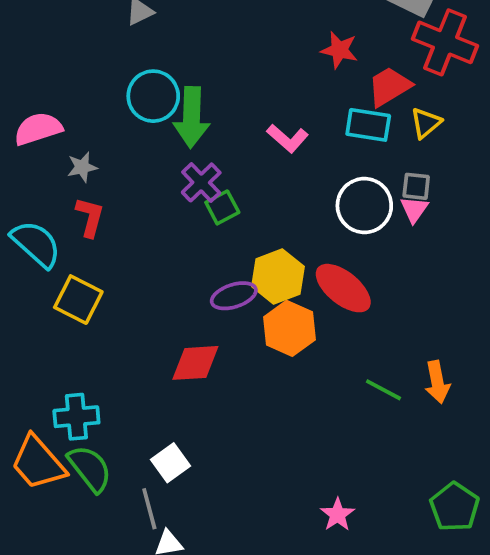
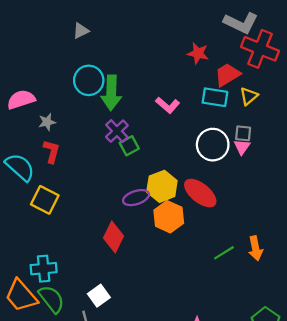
red diamond: (195, 363) -> (113, 237), turned -60
green line: (384, 390) -> (224, 253), turned -60

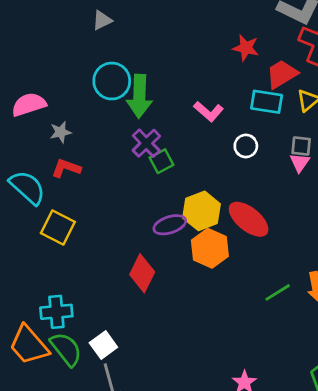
white circle: (213, 145) -> (246, 146), moved, size x0.6
red L-shape: (52, 151) -> (66, 168), turned -85
white square: (99, 296) -> (103, 345), moved

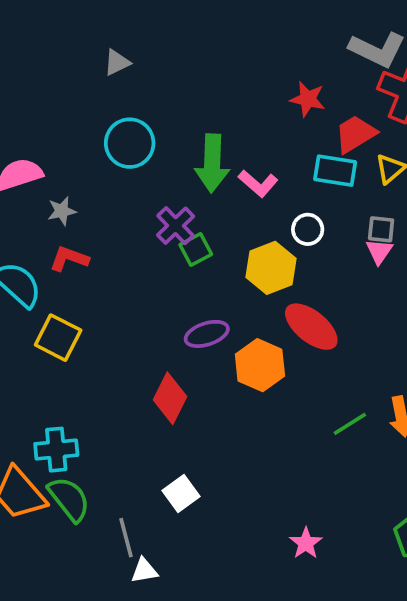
green arrow: (139, 96) -> (212, 163), moved
yellow hexagon: (202, 211) -> (271, 268), moved
white square: (103, 345) -> (181, 494), moved

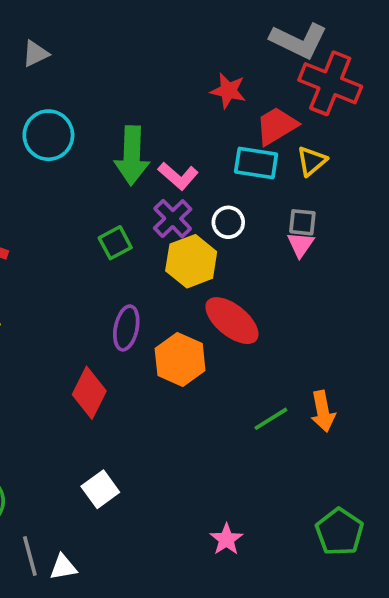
purple cross: (176, 226) -> (173, 219), moved
purple ellipse: (207, 334) -> (126, 328), turned -60
gray line: (126, 538) -> (30, 556), moved

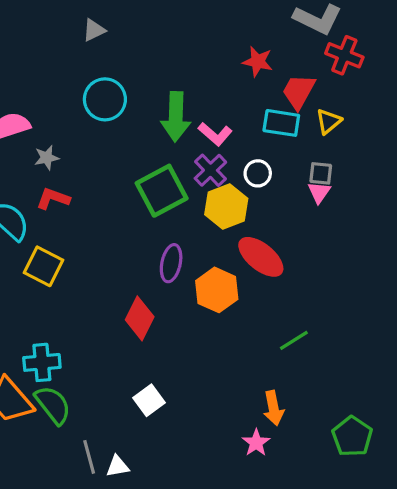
red cross: (330, 83) -> (344, 55), size x0.7
red trapezoid: (276, 126) -> (299, 91), turned -30
green square: (115, 243) -> (162, 191), size x1.8
orange arrow: (323, 411) -> (273, 408), moved

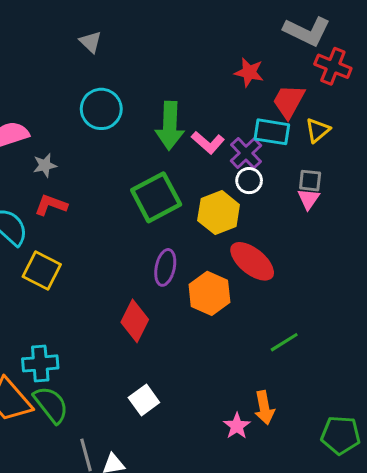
gray triangle: (94, 30) -> (91, 42), turned -50
purple cross: (210, 170) -> (246, 153), moved
green pentagon: (352, 436) -> (341, 435), turned -30
pink star: (256, 443) -> (237, 426), moved

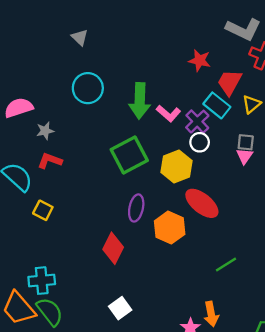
cyan rectangle: (272, 132) -> (217, 105), turned 30
yellow square: (42, 270) -> (43, 210), size x0.7

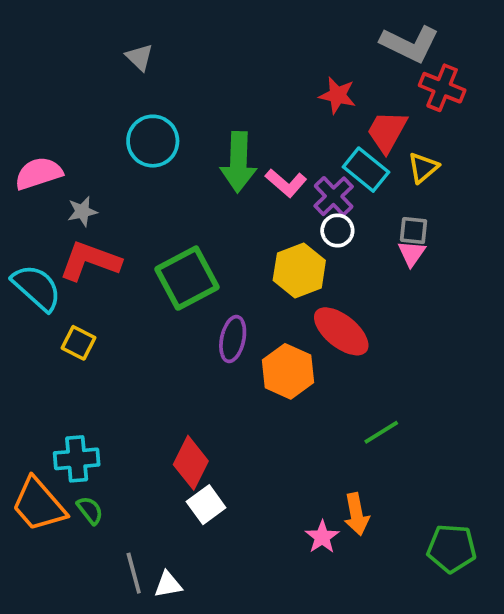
green square: (129, 155) -> (187, 278), moved
red L-shape: (50, 161) -> (90, 261), size x1.5
red diamond: (113, 248) -> (191, 463), moved
green semicircle: (50, 312) -> (90, 510), size x0.6

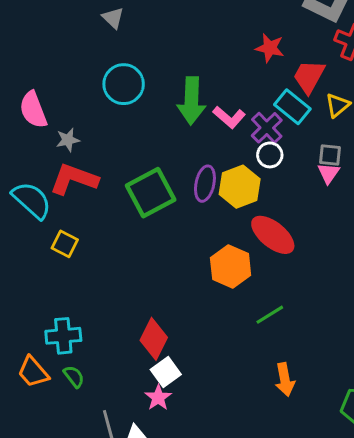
pink semicircle: (39, 173) -> (33, 110), turned -93
purple ellipse: (233, 339) -> (205, 184), moved
green line: (381, 432) -> (270, 315), moved
orange trapezoid: (39, 505) -> (33, 372), size x0.7
pink star: (322, 537) -> (158, 398), moved

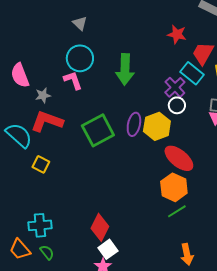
gray triangle: (113, 18) -> (80, 23), moved
pink L-shape: (229, 117) -> (73, 80), moved, turned -150
orange hexagon: (231, 266) -> (174, 187), moved

